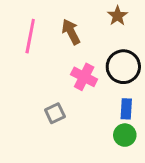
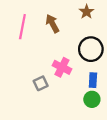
pink cross: (84, 77) -> (62, 67), moved

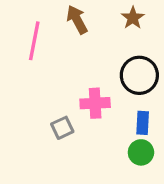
brown arrow: (52, 23) -> (77, 19), moved
pink cross: (62, 67) -> (95, 103), turned -30

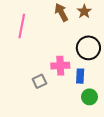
brown arrow: (77, 19) -> (61, 12), moved
blue rectangle: (143, 123) -> (80, 76), moved

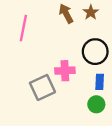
blue rectangle: (80, 76) -> (100, 82), moved
gray square: (39, 81) -> (42, 87), size x1.6

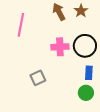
pink cross: (65, 71) -> (60, 47), moved
gray square: (42, 87) -> (38, 78), size x0.7

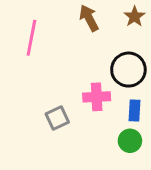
brown star: (81, 11) -> (135, 17), moved
pink cross: (60, 47) -> (97, 97), moved

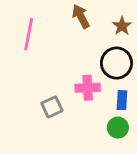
brown star: (135, 17) -> (122, 26), moved

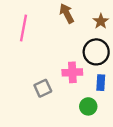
green circle: (118, 128) -> (88, 106), moved

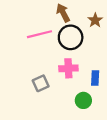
pink line: (23, 28) -> (40, 34), moved, turned 65
black circle: (96, 52) -> (71, 37), moved

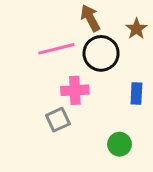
pink cross: (68, 68) -> (75, 90), moved
blue rectangle: (95, 78) -> (136, 93), moved

